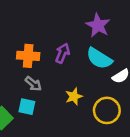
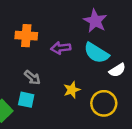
purple arrow: (62, 53) -> (61, 48), turned -120
orange cross: (28, 56) -> (26, 36), moved

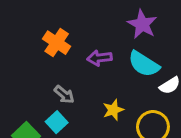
orange cross: (26, 36) -> (57, 43), turned 30
cyan square: (26, 100) -> (57, 122), turned 35

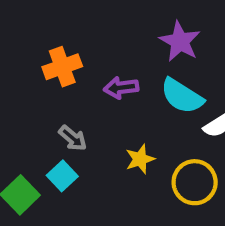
orange cross: (57, 43) -> (62, 67), turned 36

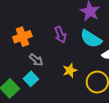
orange cross: (62, 67) -> (22, 37), moved
purple arrow: (121, 88) -> (60, 35), turned -105

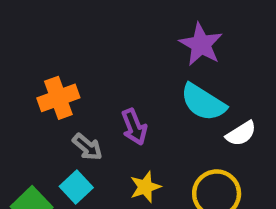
purple arrow: (60, 35) -> (134, 127), moved
yellow star: (70, 70) -> (145, 187), moved

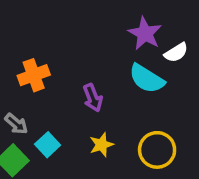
white semicircle: (241, 133) -> (176, 53), moved
gray arrow: (87, 147) -> (16, 124), moved

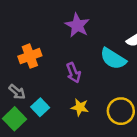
purple star: (145, 33) -> (77, 25), moved
yellow star: (101, 145) -> (80, 107), turned 30

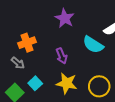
gray arrow: (17, 92) -> (18, 63), moved
yellow star: (80, 107) -> (67, 83), size x1.5

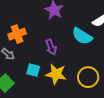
cyan square: (35, 83) -> (33, 70), moved, turned -32

